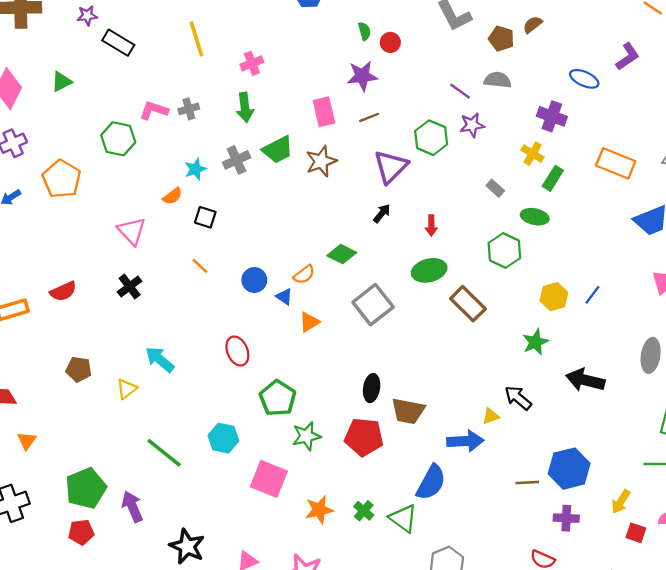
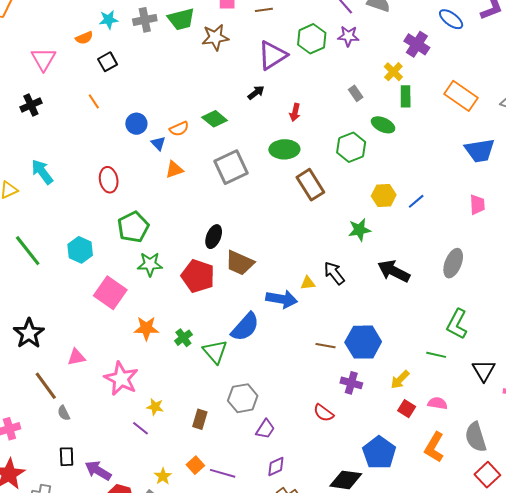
green rectangle: (553, 178) -> (406, 96), turned -45
black square: (205, 217) -> (108, 62), turned 30

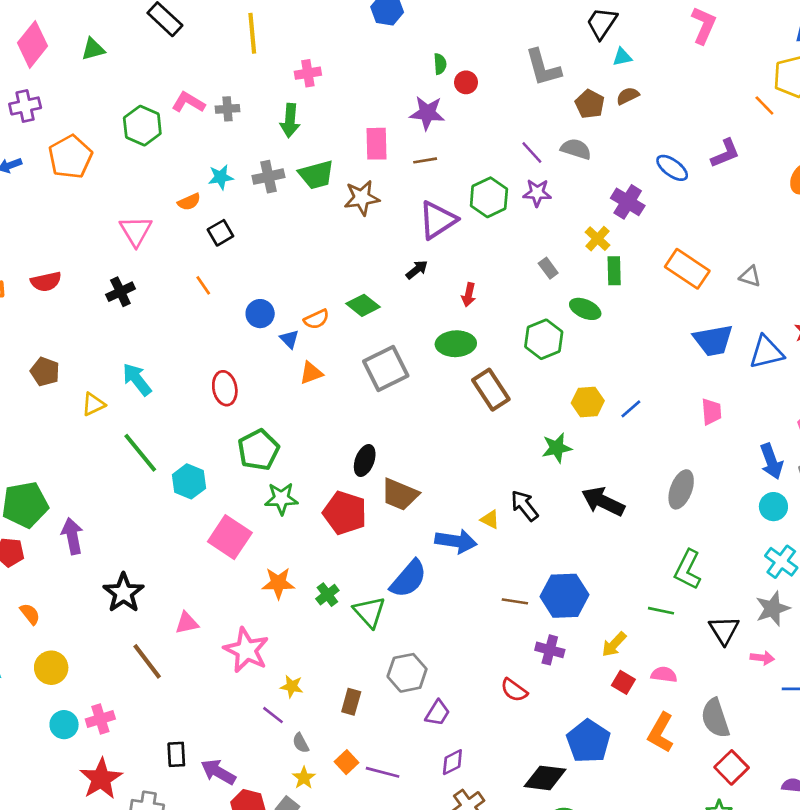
green line: (28, 251) -> (140, 453), moved
yellow triangle: (308, 283) -> (490, 519), turned 35
gray semicircle: (64, 413) -> (301, 743), moved

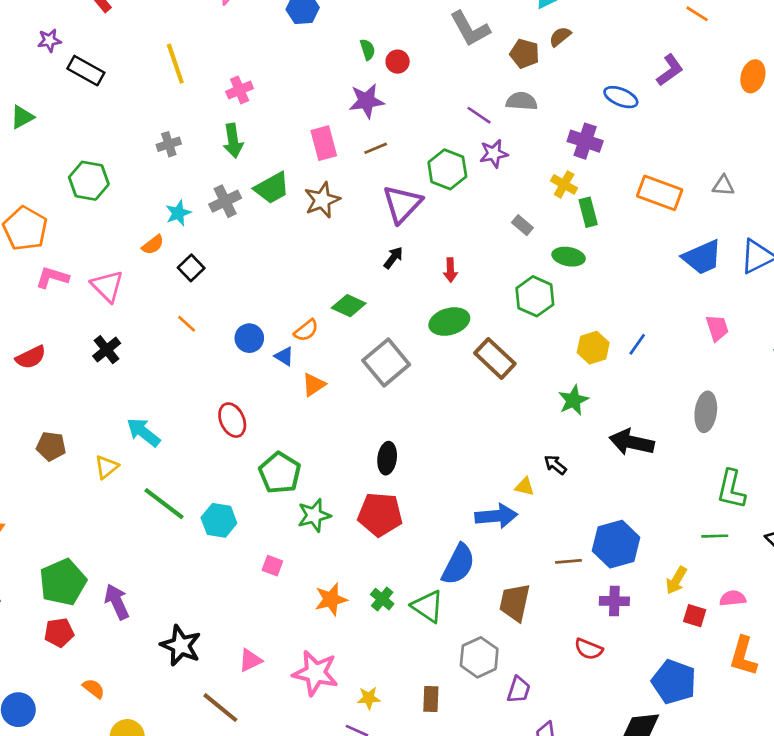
pink L-shape: (188, 102) -> (52, 277), moved
brown trapezoid: (400, 494) -> (515, 603), moved, turned 93
black arrow: (524, 506) -> (555, 465), size x0.7
pink square: (230, 537) -> (272, 566), size x0.5

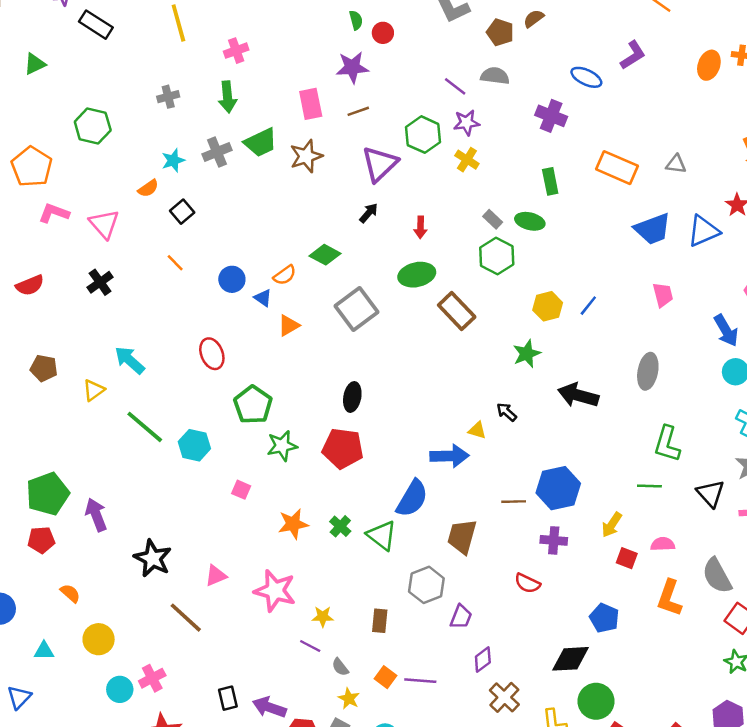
yellow cross: (564, 184) -> (467, 160), moved
gray rectangle: (522, 225) -> (493, 219), moved
blue pentagon: (674, 682) -> (604, 618), size x0.7

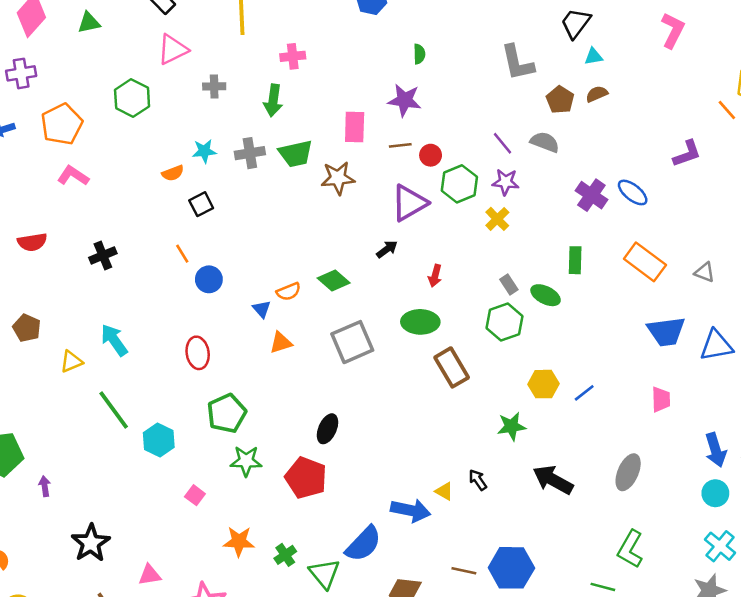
red circle: (383, 33) -> (431, 155), moved
blue ellipse: (586, 77) -> (633, 192), moved
pink triangle: (104, 224) -> (173, 49), moved, turned 32
blue circle: (232, 279) -> (209, 279), moved
purple arrow: (96, 515) -> (45, 486), size x0.6

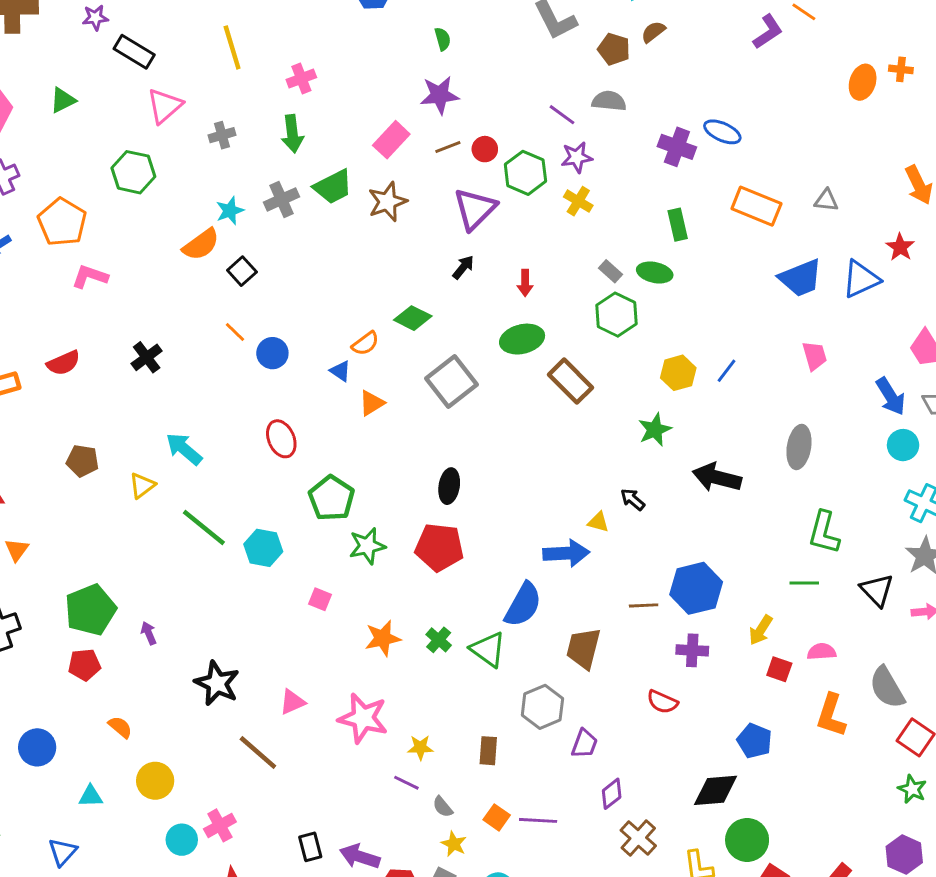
pink rectangle: (355, 127) -> (391, 140), turned 56
purple L-shape: (687, 154) -> (768, 32), moved
orange semicircle: (173, 173) -> (201, 244), size x1.5

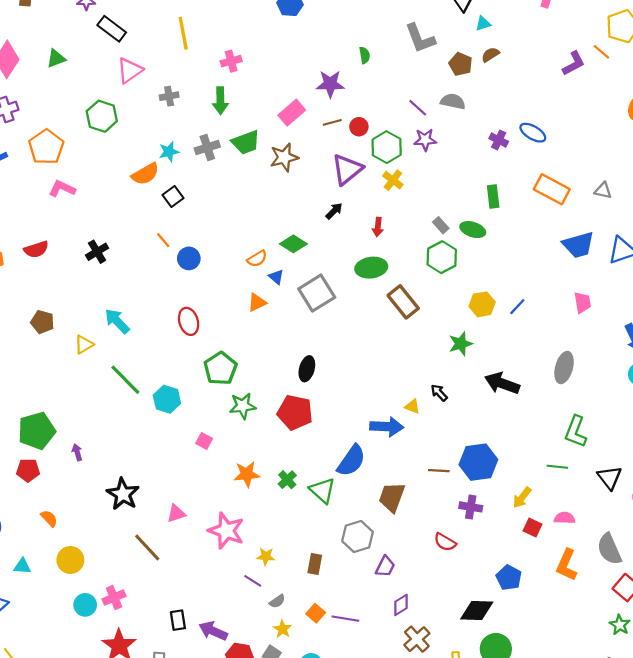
green semicircle: (443, 39) -> (365, 55), moved
purple cross: (677, 147) -> (499, 140), size x0.7
yellow cross: (578, 201) -> (393, 180), moved
blue triangle: (340, 371) -> (276, 277), moved
gray semicircle: (443, 807) -> (277, 601), turned -91

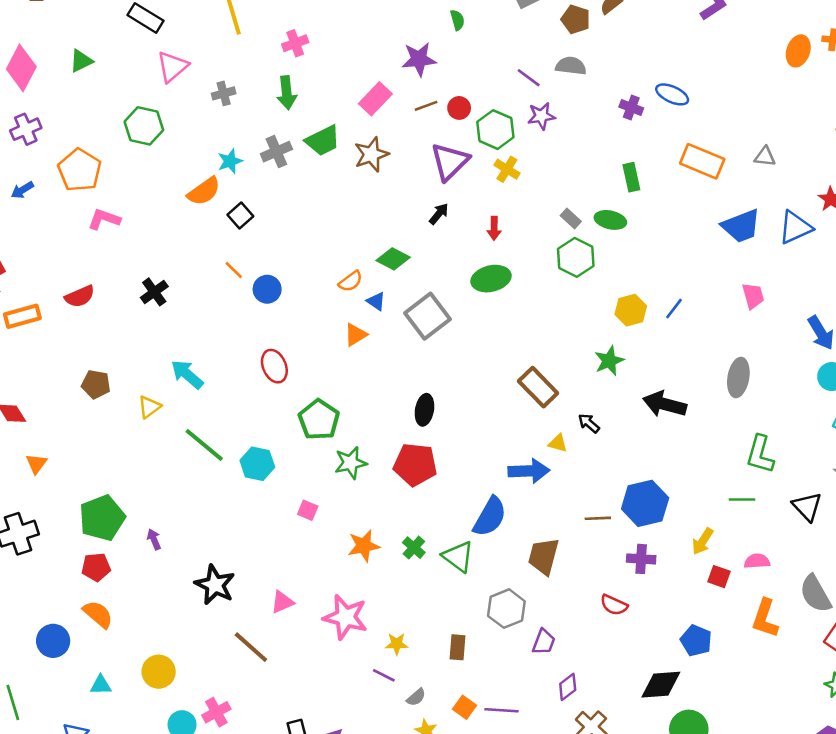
brown rectangle: (403, 302) -> (538, 387), moved
orange semicircle: (49, 518) -> (98, 614), moved, size x1.4

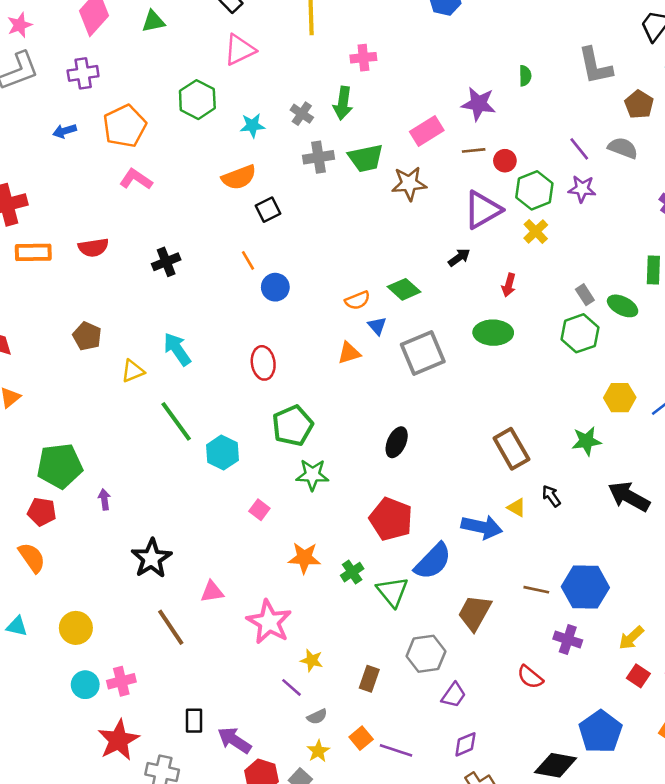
gray cross: (224, 93) -> (302, 114), moved, turned 35
cyan star: (230, 161) -> (252, 126), moved
red pentagon: (415, 465) -> (391, 519), moved
blue pentagon: (696, 641) -> (600, 732), size x1.4

